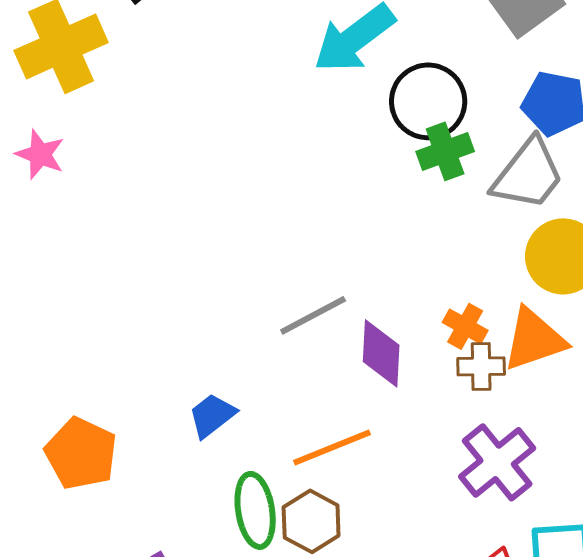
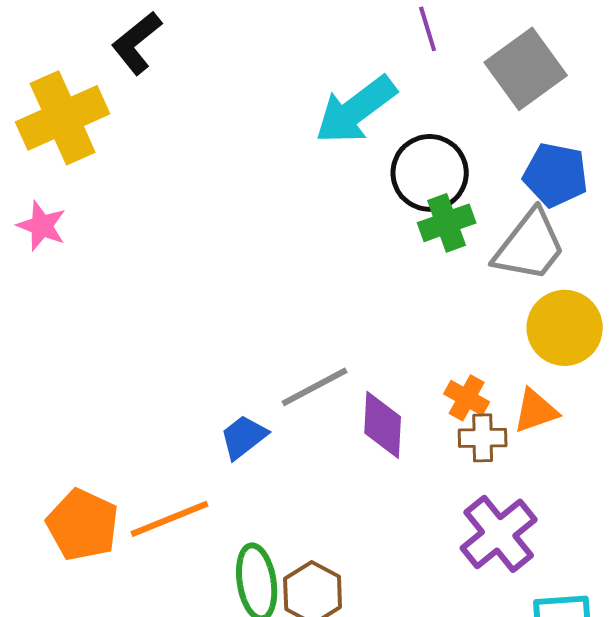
orange triangle: (534, 339) -> (536, 411), size x0.7
blue trapezoid: (212, 415) -> (244, 437), moved
orange line: (332, 447) -> (170, 519), moved

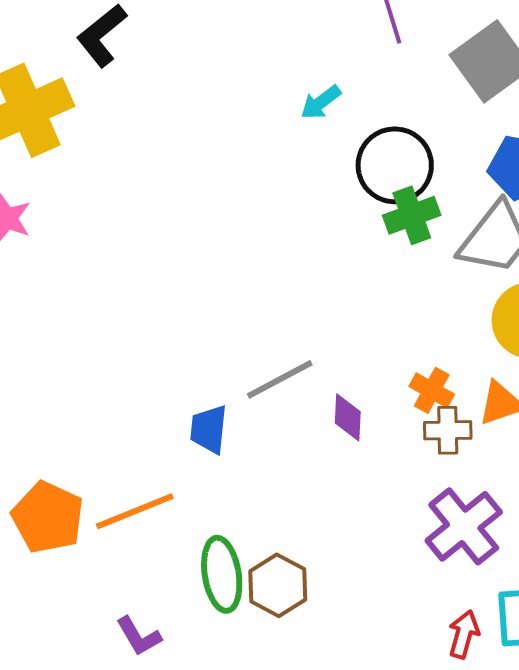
cyan arrow: (356, 110) -> (321, 102), size x0.5
purple diamond: (383, 425) -> (348, 417), size x0.7
blue trapezoid: (244, 437) -> (209, 429), turned -46

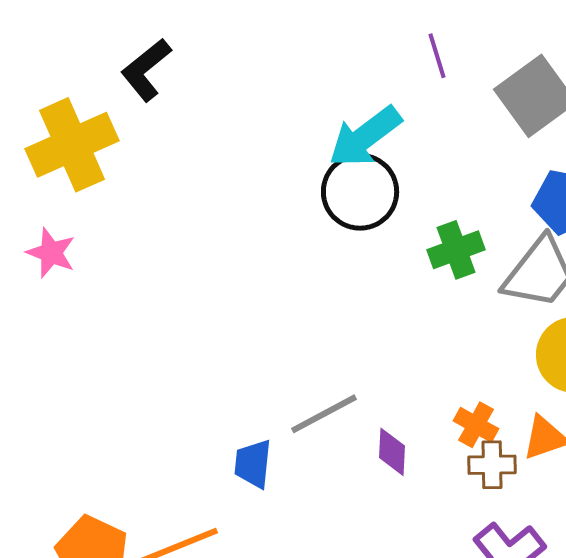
cyan arrow: (321, 102) -> (365, 137), size x1.8
black circle: (395, 165) -> (360, 192), moved

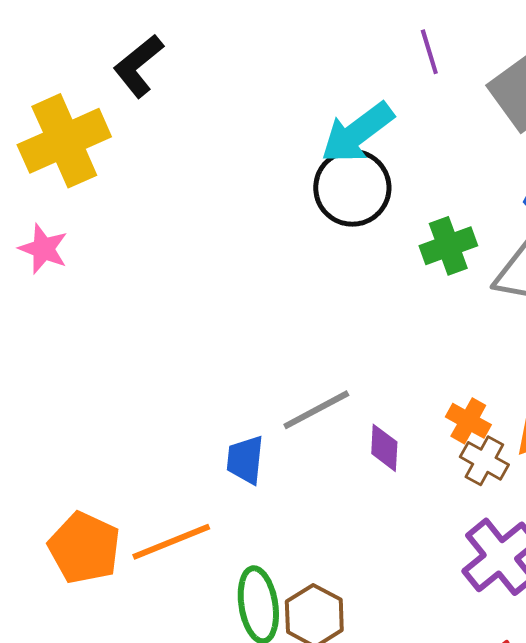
brown cross: (492, 465) -> (484, 461), turned 30

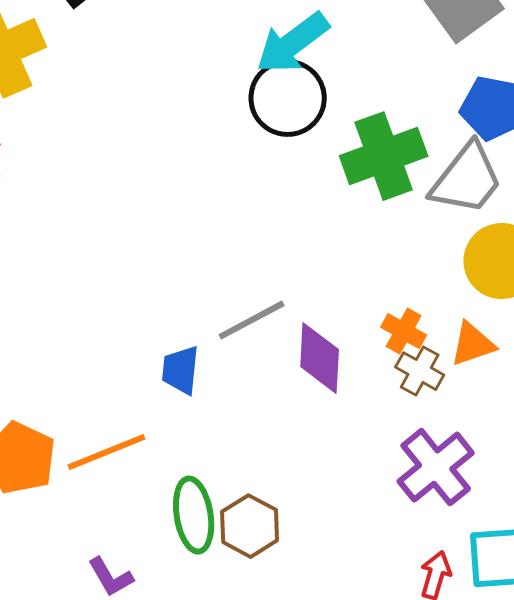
green cross: (448, 246) -> (384, 156), size x1.5
purple diamond: (384, 448) -> (320, 358), size x1.5

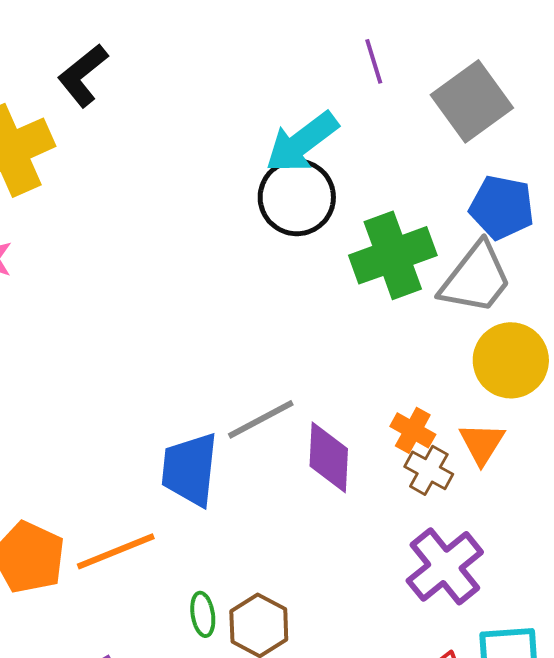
orange triangle: (473, 344) -> (482, 443), turned -39
blue trapezoid: (181, 370) -> (190, 469), size x1.5
green ellipse: (194, 515) -> (203, 614), size x0.6

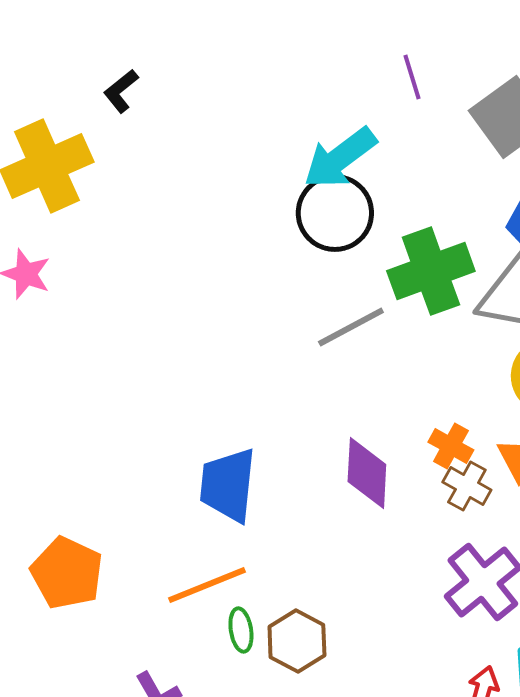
black L-shape: (83, 75) -> (121, 91), size x0.7
gray line: (261, 419) -> (351, 327), moved
orange line: (116, 551) -> (207, 585), moved

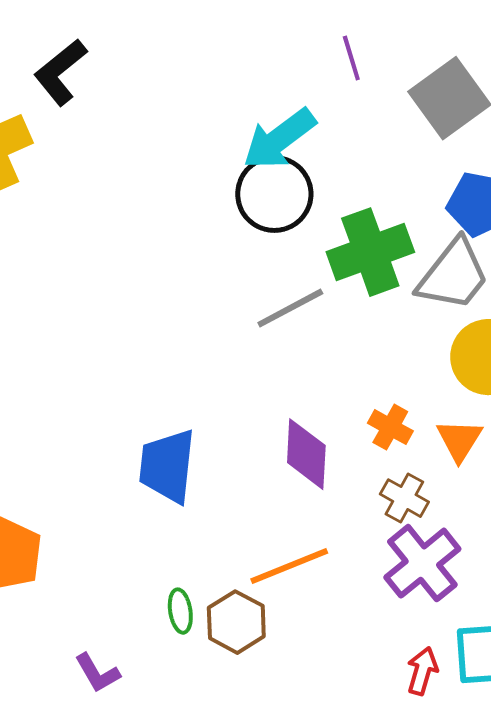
black L-shape: (121, 91) -> (60, 72), size x1.5
brown cross: (467, 486) -> (404, 498), moved
orange line: (207, 585) -> (289, 566), moved

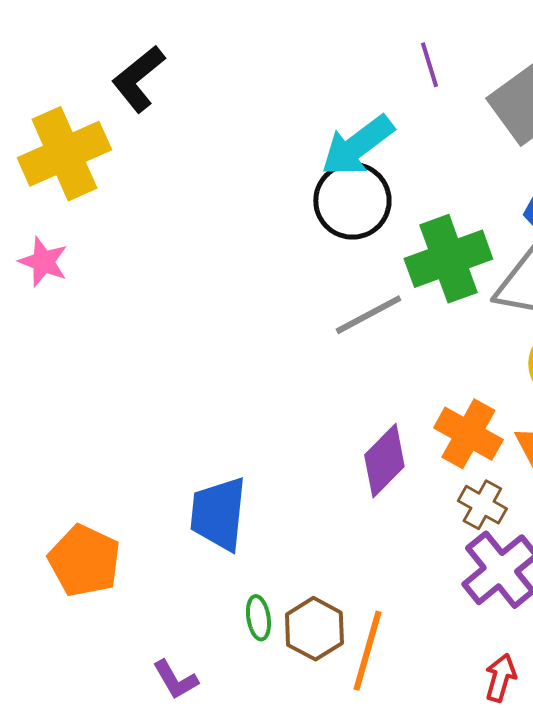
orange cross: (390, 427) -> (468, 434), size x1.5
purple diamond: (306, 454) -> (384, 461), turned 42
blue trapezoid: (167, 466) -> (218, 514), moved
orange line: (289, 566) -> (367, 651), moved, turned -52

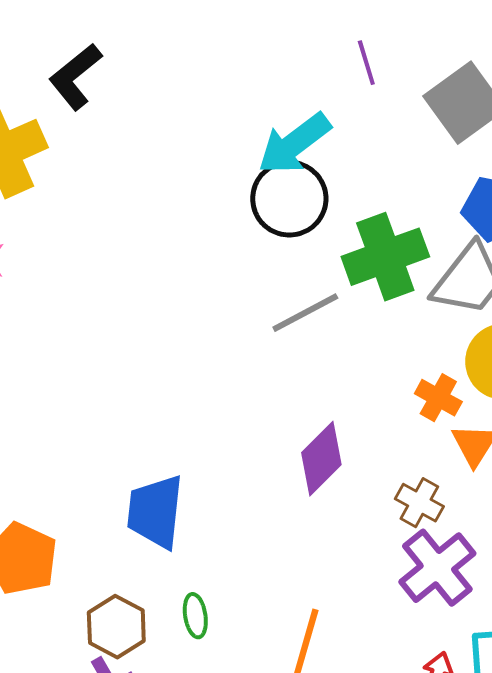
orange cross: (468, 434) -> (438, 398), moved, size x0.7
brown hexagon: (314, 629) -> (116, 627), moved

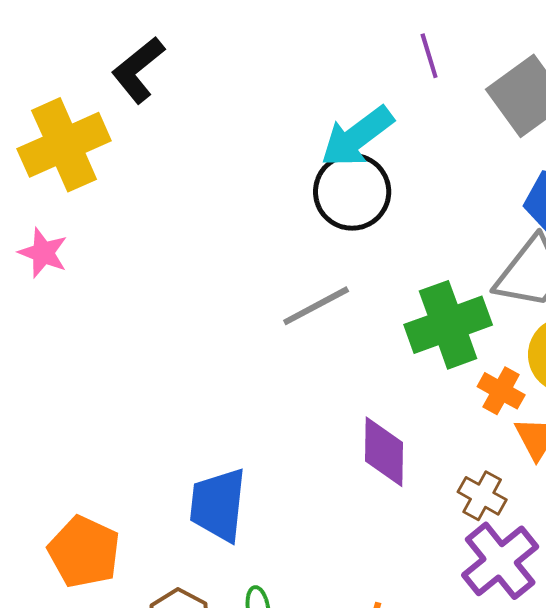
green cross: (385, 257) -> (448, 325), moved
gray line: (305, 313) -> (316, 306), moved
purple diamond: (321, 459) -> (384, 452), turned -44

